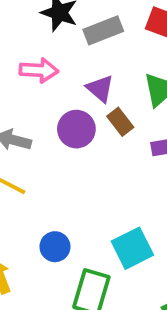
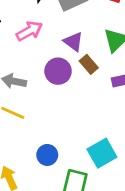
pink arrow: (39, 70) -> (29, 31), turned -30

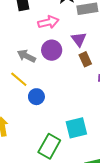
purple circle: (58, 71) -> (52, 50), moved
blue circle: (47, 155) -> (36, 97), moved

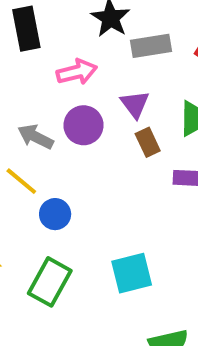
green rectangle: (49, 146) -> (50, 282), moved

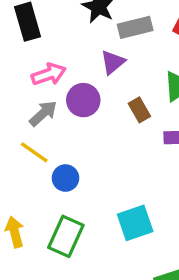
pink arrow: (77, 72) -> (49, 74), moved
purple triangle: (135, 104) -> (113, 62), moved, turned 32
gray arrow: (36, 137) -> (43, 113), turned 116

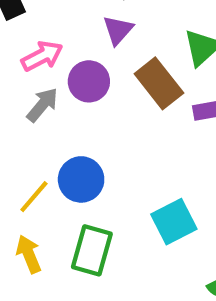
brown rectangle: (139, 110) -> (159, 83), size x1.6
yellow line: (34, 152) -> (34, 197), moved, turned -76
blue circle: (65, 178) -> (81, 179), size x1.4

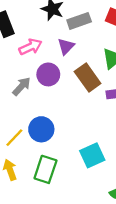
pink arrow: (42, 56) -> (30, 47), moved

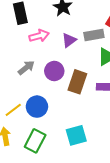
gray rectangle: (79, 21) -> (94, 35), moved
purple circle: (48, 74) -> (54, 71), moved
brown rectangle: (88, 77) -> (77, 82), moved, turned 45

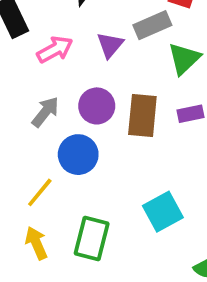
blue circle: (37, 107) -> (78, 155), moved

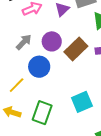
brown rectangle: (142, 116) -> (76, 49), turned 35
yellow arrow: (36, 243) -> (12, 112), turned -54

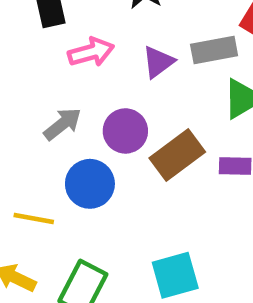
yellow line: (17, 85) -> (34, 218), turned 48

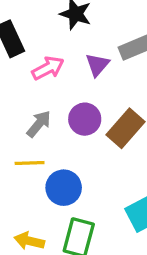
blue circle: (90, 184) -> (64, 188), moved
yellow line: (34, 218) -> (30, 163), moved

